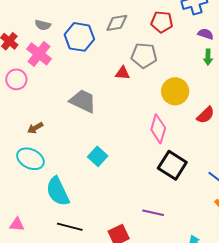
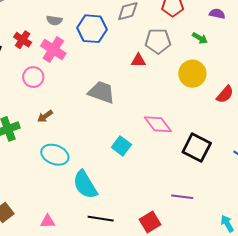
green arrow: (208, 57) -> (200, 38), moved, turned -56
brown arrow: (35, 128) -> (45, 116), moved
pink diamond: (158, 129) -> (158, 124), moved, turned -48

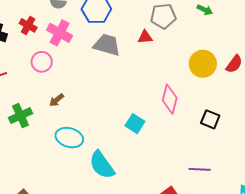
yellow circle: (192, 74) -> (203, 64), moved
gray trapezoid: (102, 92) -> (107, 45), moved
pink diamond: (158, 124) -> (170, 99), turned 56
black square: (197, 148) -> (210, 119), size x0.7

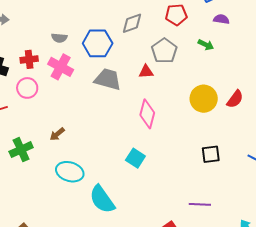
gray pentagon: (163, 16) -> (164, 51), turned -30
red cross: (28, 25) -> (29, 59), turned -36
pink circle: (42, 62) -> (27, 88), moved
pink diamond: (170, 99) -> (147, 114), moved
black square: (210, 119) -> (211, 154), turned -30

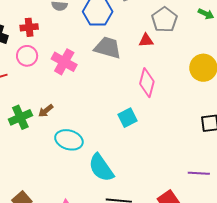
pink cross: (61, 67) -> (64, 62), moved
brown arrow: (57, 134) -> (46, 111), moved
cyan square: (135, 158) -> (127, 118), moved, turned 30

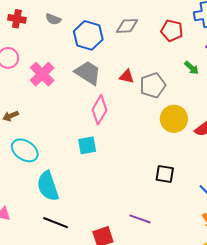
gray pentagon: (164, 20) -> (153, 85), moved
red cross: (29, 27) -> (17, 19), moved
pink diamond: (147, 83) -> (99, 110), moved

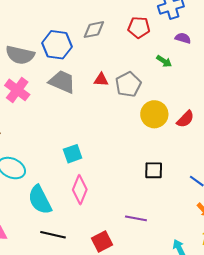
gray semicircle: (53, 19) -> (20, 55), moved, size x1.8
pink diamond: (99, 110) -> (80, 190), moved

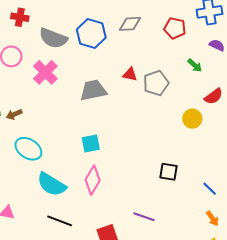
gray trapezoid: (62, 82) -> (93, 90), moved, turned -44
yellow circle: (154, 114) -> (192, 119), moved, size x0.7
red semicircle: (185, 119) -> (214, 96), moved
cyan semicircle: (40, 200) -> (52, 184), turned -40

